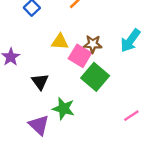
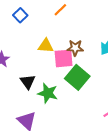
pink square: (80, 56) -> (64, 58), turned -36
green star: (63, 109) -> (48, 93), moved

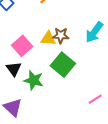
yellow triangle: (46, 46) -> (48, 39), moved
pink square: (64, 58) -> (22, 46), moved, turned -36

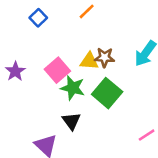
black triangle: (14, 69) -> (71, 121), moved
green star: (34, 80) -> (73, 88), moved

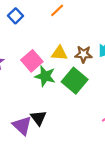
brown star: (105, 57) -> (83, 54), moved
black triangle: (71, 121) -> (38, 118), moved

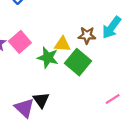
yellow triangle: (59, 53) -> (62, 44), moved
pink square: (32, 61) -> (20, 42), moved

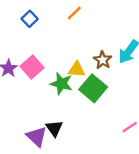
brown star: (87, 35) -> (103, 60), turned 30

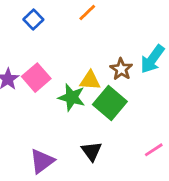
black triangle: (54, 128) -> (91, 151), moved
purple triangle: (37, 137) -> (42, 161), turned 40

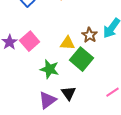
green star: (72, 97) -> (50, 69), moved
purple triangle: (42, 161) -> (48, 100), moved

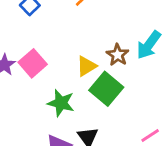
yellow triangle: (68, 43) -> (86, 66), turned -35

